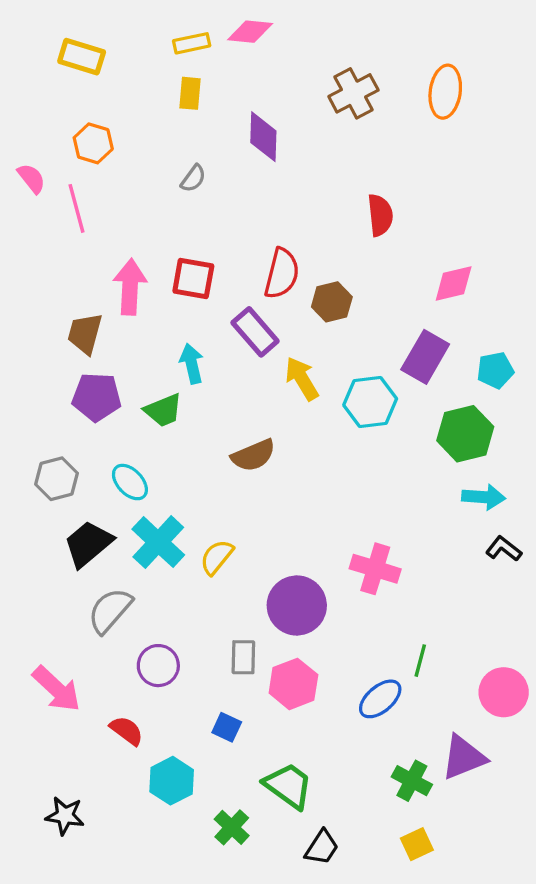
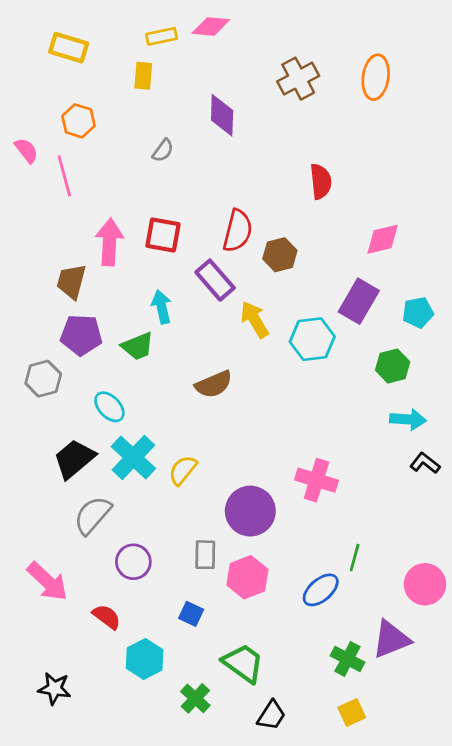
yellow rectangle: (190, 93) -> (143, 76), moved
green hexagon: (465, 434) -> (393, 366), size x0.7
gray hexagon: (57, 479) -> (43, 379), moved

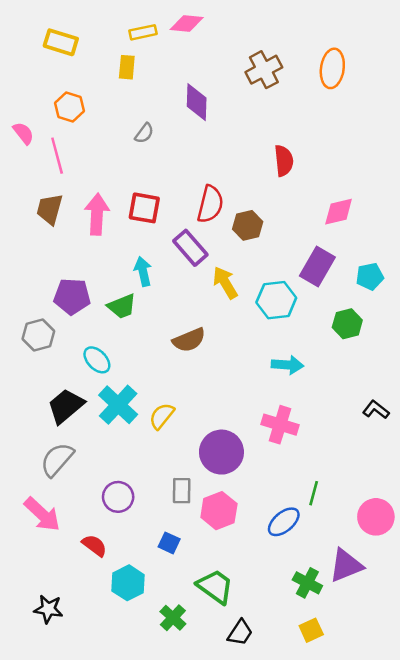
brown trapezoid: (71, 281) -> (50, 209), moved
cyan arrow: (408, 419) -> (287, 365), moved
gray semicircle: (93, 515) -> (57, 460), moved

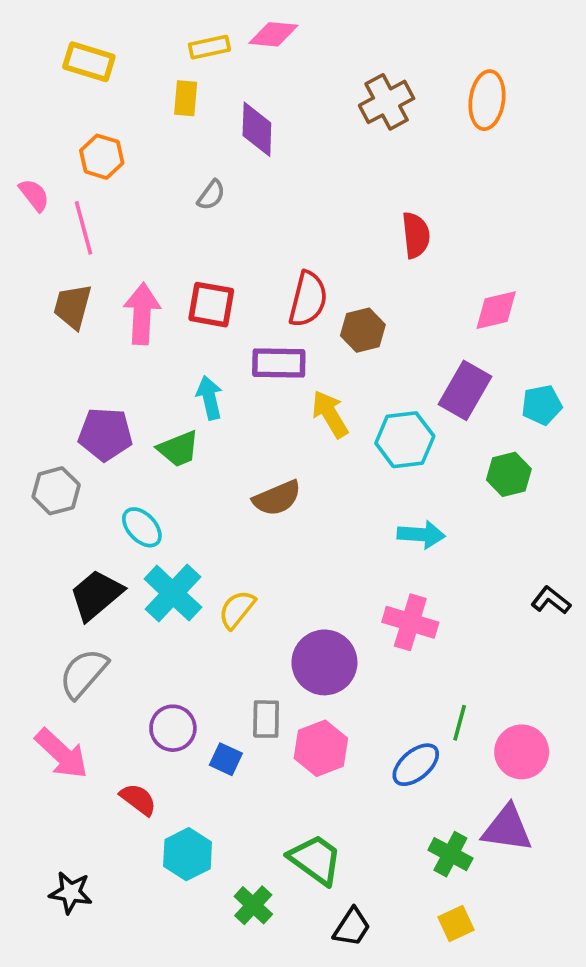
purple diamond: (197, 102) -> (257, 129), moved
purple rectangle: (190, 248) -> (279, 363), turned -48
pink circle: (376, 517) -> (522, 752), moved
blue square: (169, 543) -> (226, 759), moved
purple triangle: (346, 565) -> (507, 829), turned 30

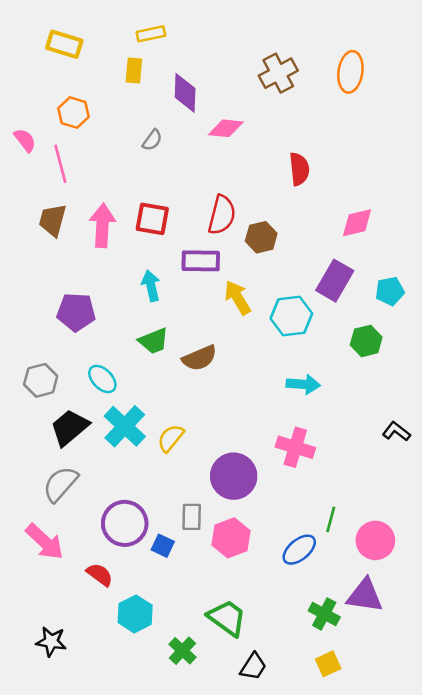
pink diamond: (273, 34) -> (226, 128), moved
green trapezoid: (178, 449) -> (154, 341), moved
gray hexagon: (56, 491) -> (41, 380), moved
purple circle: (173, 728) -> (125, 523), size x1.4

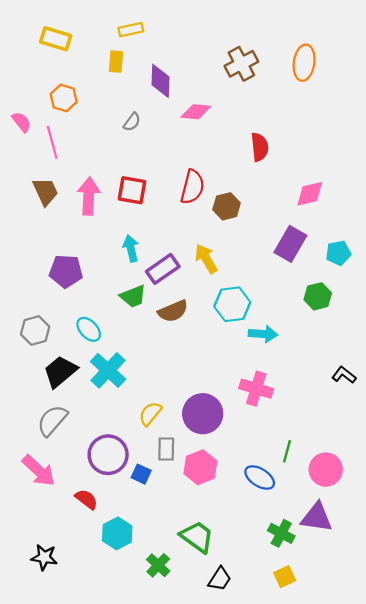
brown trapezoid: (53, 220) -> (45, 191), turned 140
purple rectangle: (201, 261) -> (163, 269), moved, turned -36
cyan hexagon: (291, 316) -> (232, 304), moved
yellow semicircle: (171, 438) -> (150, 414), moved
blue ellipse: (299, 550) -> (260, 478), turned 72

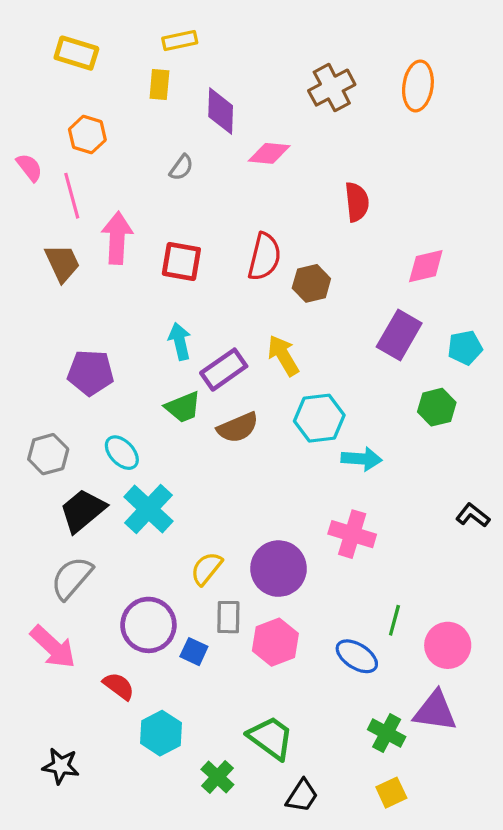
pink arrow: (89, 196) -> (117, 238), moved

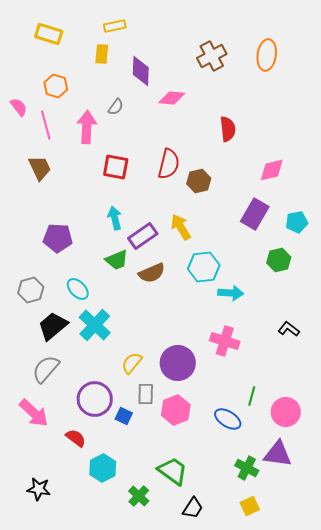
pink arrow: (117, 238) -> (87, 127), moved
black L-shape: (473, 515) -> (289, 329), moved

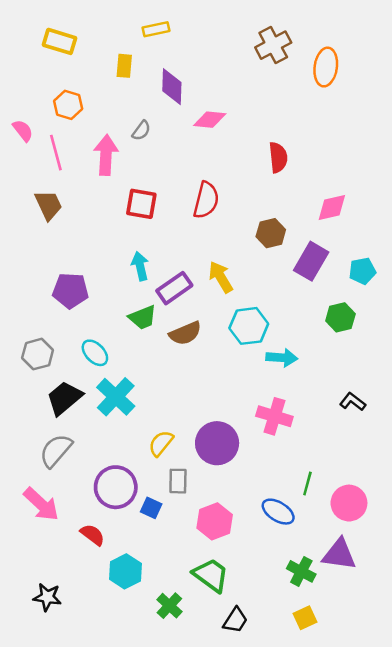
yellow rectangle: (115, 26) -> (156, 29), moved
brown cross: (212, 56) -> (273, 45), moved
brown hexagon: (199, 181) -> (271, 233), moved
pink hexagon: (176, 410) -> (215, 521), moved

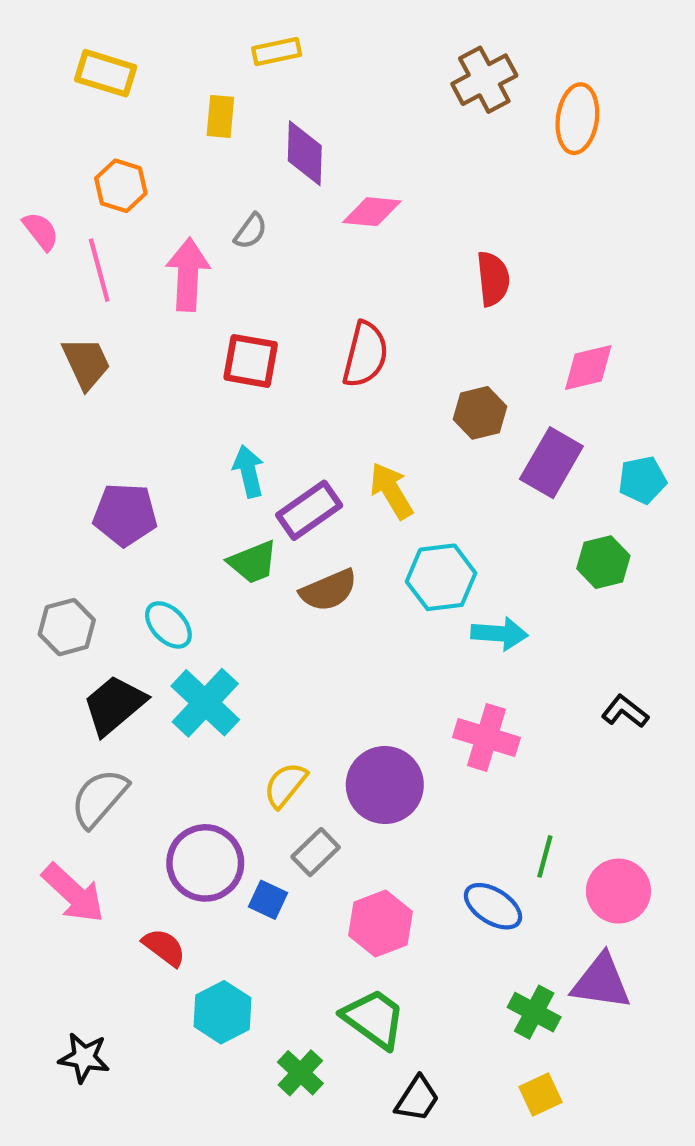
gray rectangle: (178, 481) -> (316, 852), turned 45

